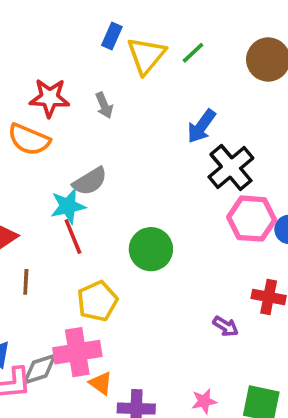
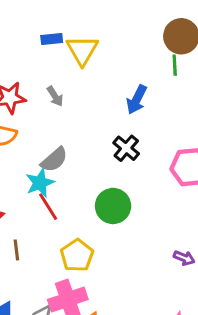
blue rectangle: (112, 36) -> (52, 39), turned 70
green line: (193, 53) -> (175, 65), moved, turned -40
black cross: (231, 167) -> (126, 148), moved, size x0.7

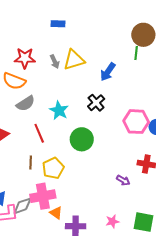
yellow triangle: (82, 50) -> (74, 60), moved, turned 35
gray semicircle: (54, 160) -> (26, 103), moved
cyan star: (40, 183) -> (59, 110), moved, turned -30
brown line: (16, 250) -> (31, 162), moved

